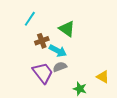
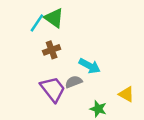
green triangle: (67, 29) -> (54, 18), moved
cyan arrow: (58, 51) -> (90, 66), moved

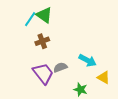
cyan arrow: (90, 66) -> (87, 60), moved

